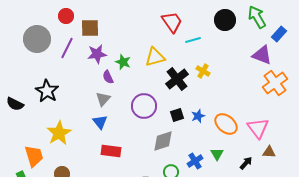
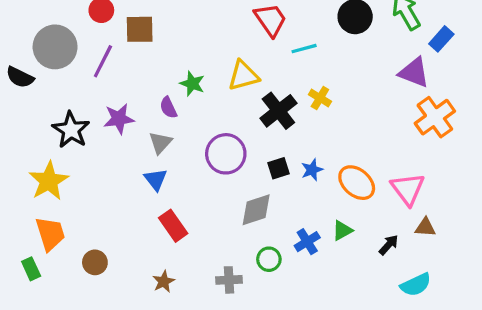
purple star: (97, 54) -> (119, 119), moved
black semicircle: (15, 104) -> (20, 77), moved
yellow star: (59, 133) -> (49, 181), moved
red rectangle: (111, 151) -> (173, 226), turned 48
green triangle: (217, 154) -> (342, 230), turned 32

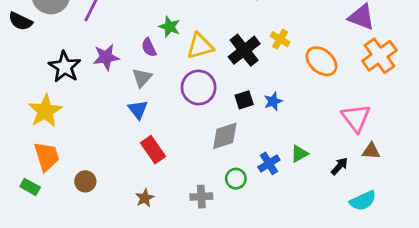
yellow triangle: (243, 76) -> (200, 46), moved
orange ellipse: (357, 183) -> (321, 61), moved
green rectangle: (31, 269) -> (30, 187), turned -36

